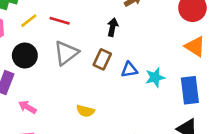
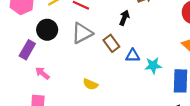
brown rectangle: (102, 59) -> (111, 43), turned -70

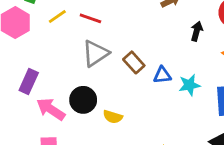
black arrow: (124, 18) -> (197, 31), moved
black circle: (47, 30) -> (83, 100), moved
pink arrow: (42, 73) -> (51, 109), size x1.5

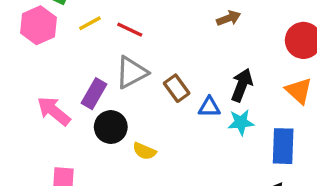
black arrow: (197, 31) -> (242, 85), moved, size x1.4
purple rectangle: (29, 82) -> (94, 94), moved
pink arrow: (51, 109) -> (54, 111), moved

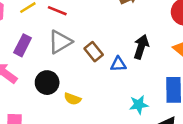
purple rectangle: (94, 94) -> (23, 45), moved
cyan star: (241, 122) -> (139, 105), moved

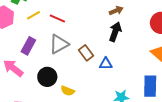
black arrow: (141, 47) -> (115, 32), moved

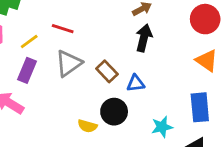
yellow line: (34, 15) -> (29, 41), moved
black circle: (47, 77) -> (114, 112), moved

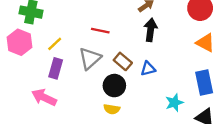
red line: (63, 29) -> (100, 31), moved
black circle: (114, 112) -> (114, 86), moved

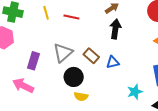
red line: (100, 31) -> (71, 17), moved
yellow line: (55, 44) -> (46, 13), moved, turned -64
black circle: (114, 86) -> (74, 77), moved

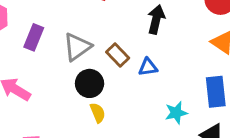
purple rectangle: (33, 61) -> (34, 37), moved
yellow semicircle: (81, 97) -> (98, 113), turned -128

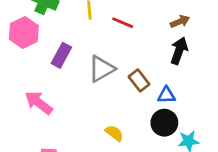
black circle: (90, 83) -> (164, 123), moved
yellow semicircle: (98, 113) -> (114, 133), turned -36

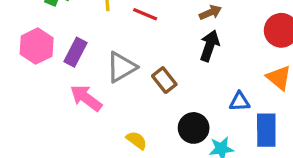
pink hexagon: (24, 32) -> (37, 46), moved
blue triangle: (166, 95) -> (240, 102), moved
pink arrow: (39, 103) -> (86, 98), moved

